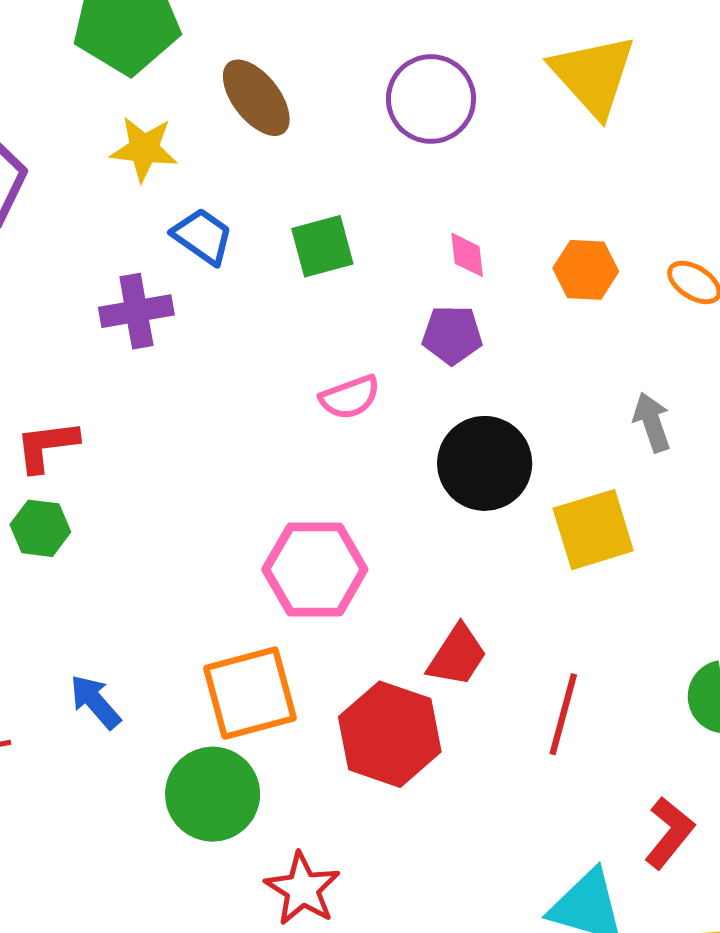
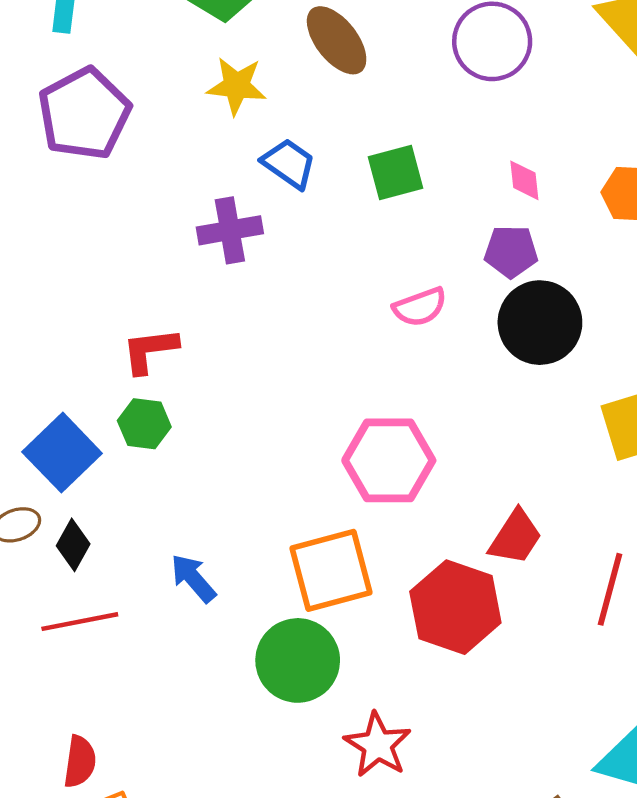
black circle: (485, 463) -> (540, 323), moved

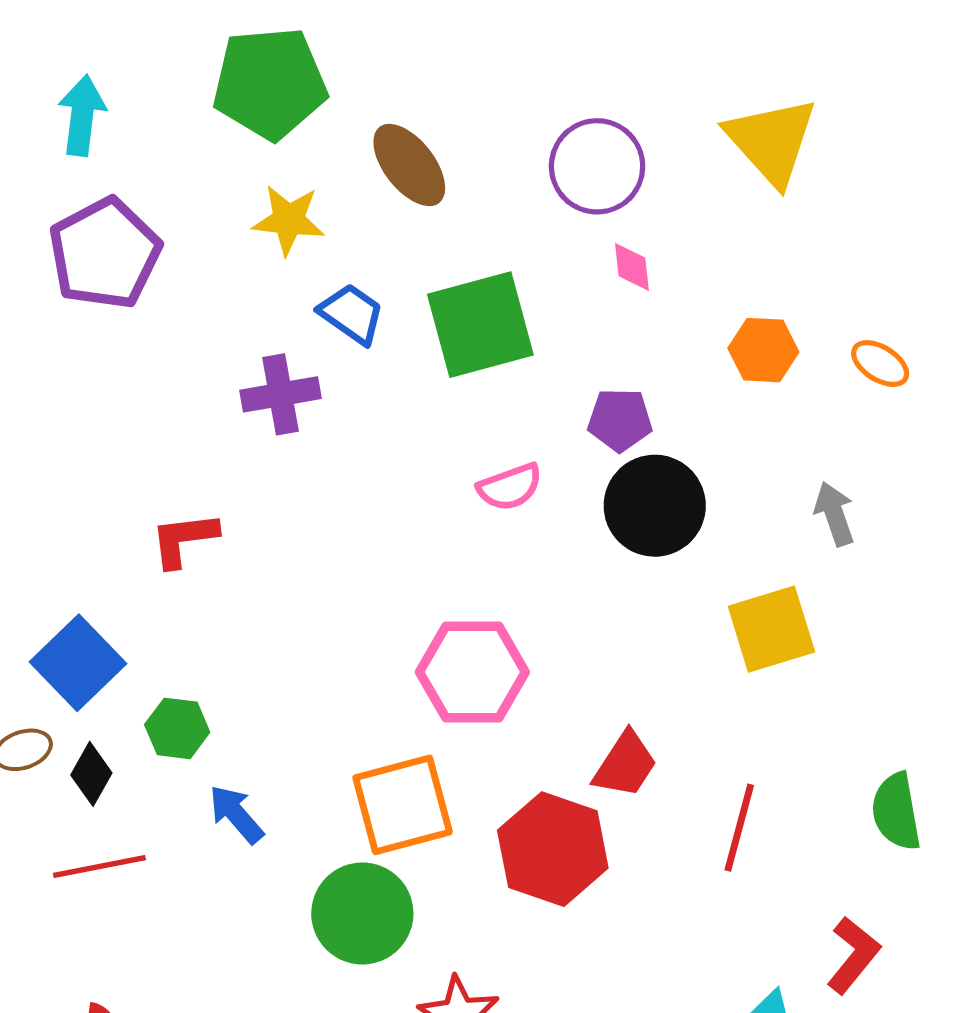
green square: (395, 173) -> (480, 325), size x1.6
pink diamond: (524, 180) -> (632, 267), moved
green hexagon: (144, 424) -> (177, 728), moved

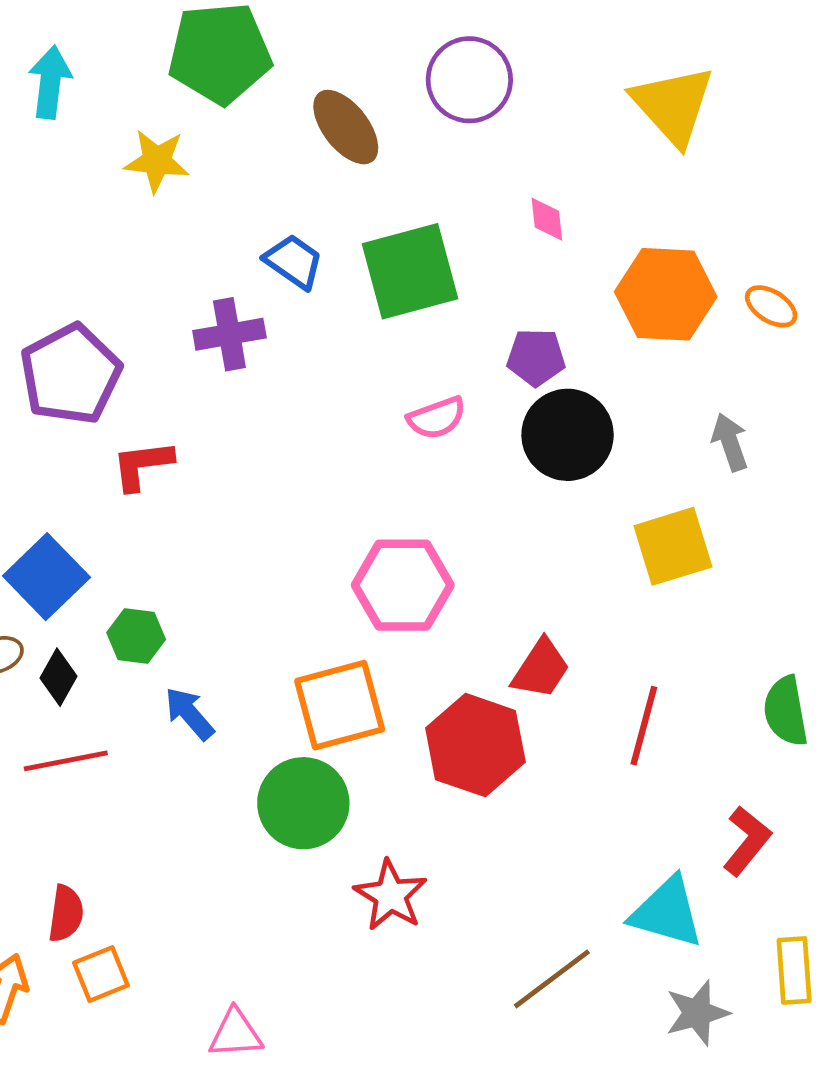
purple circle: (597, 166) -> (469, 80), moved
yellow star: (289, 220) -> (157, 161), moved
purple pentagon: (105, 254) -> (71, 374), moved
orange hexagon: (763, 350) -> (666, 294), size x1.6

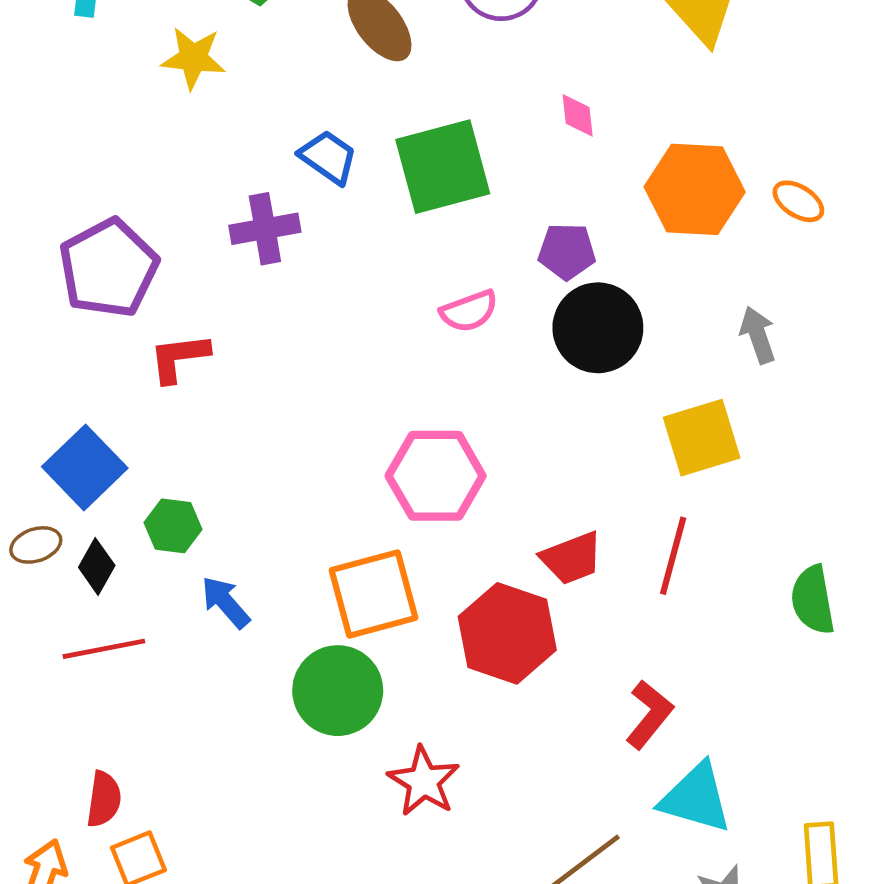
red trapezoid: (541, 669) -> (572, 558), turned 36
red line: (644, 726) -> (673, 556), moved
red L-shape: (747, 841) -> (649, 714), moved

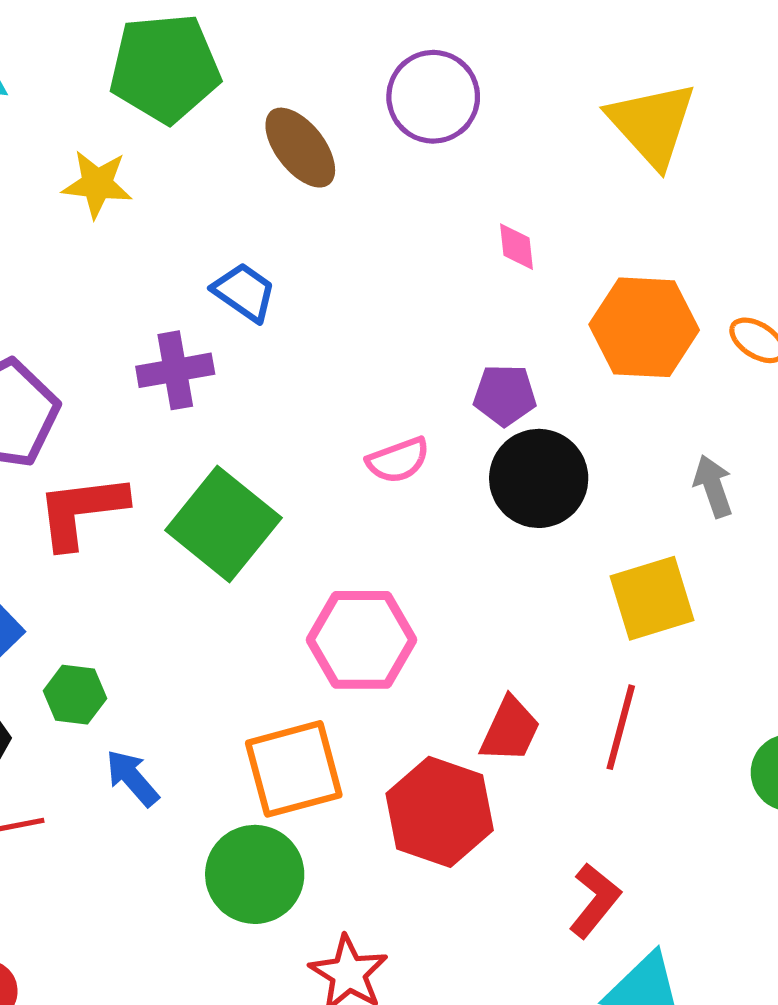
green square: (443, 167) -> (223, 524), moved, turned -36
red L-shape: (179, 358) -> (81, 511), size x1.4
red trapezoid: (572, 558) -> (510, 730), turned -44

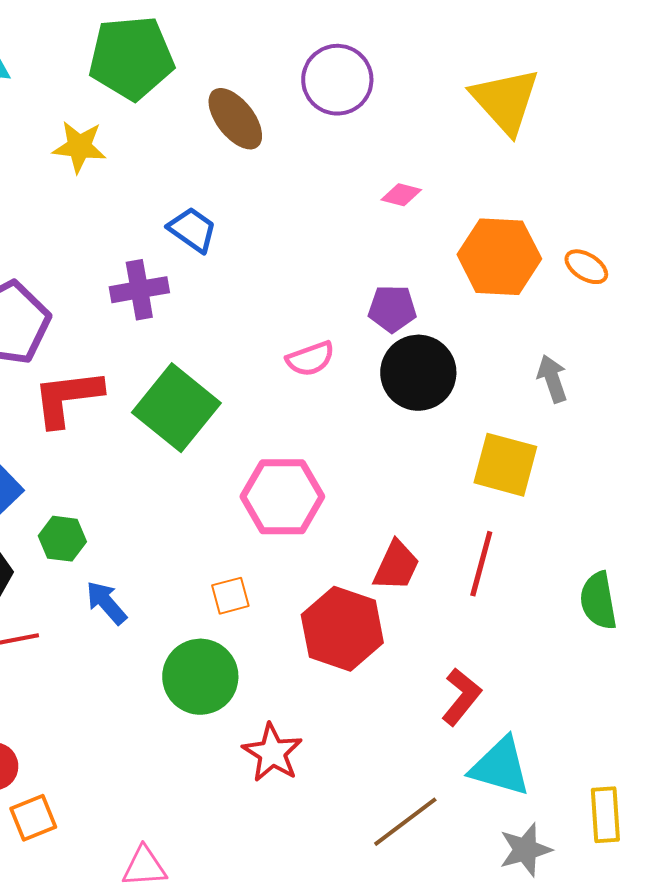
pink diamond: (517, 247) -> (401, 195), turned -69
yellow square: (652, 598) -> (505, 465), turned 32
orange square: (294, 769) -> (230, 596), size x0.5

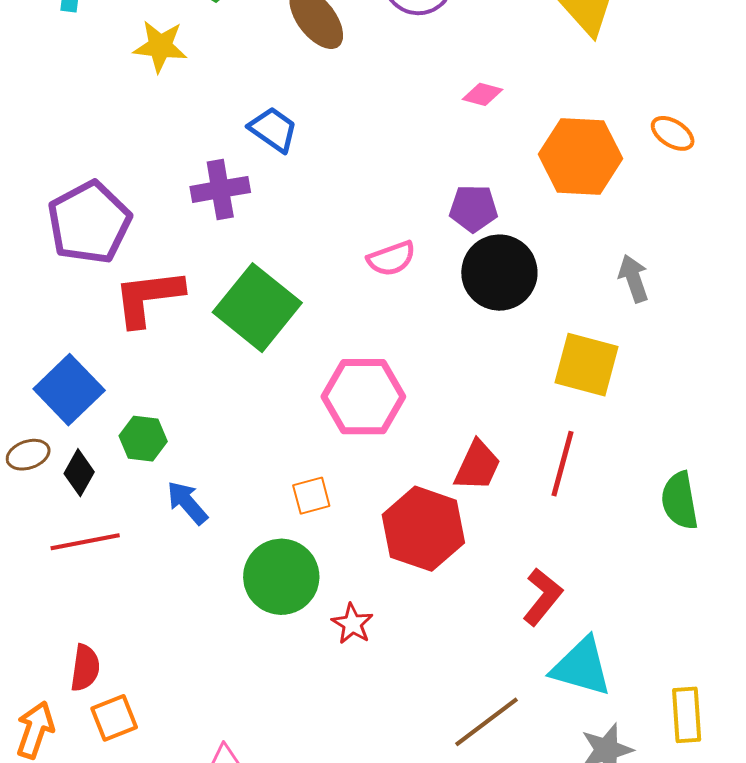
orange ellipse: (586, 267) -> (673, 133), moved
red star: (272, 753) -> (352, 624), moved, size x0.7

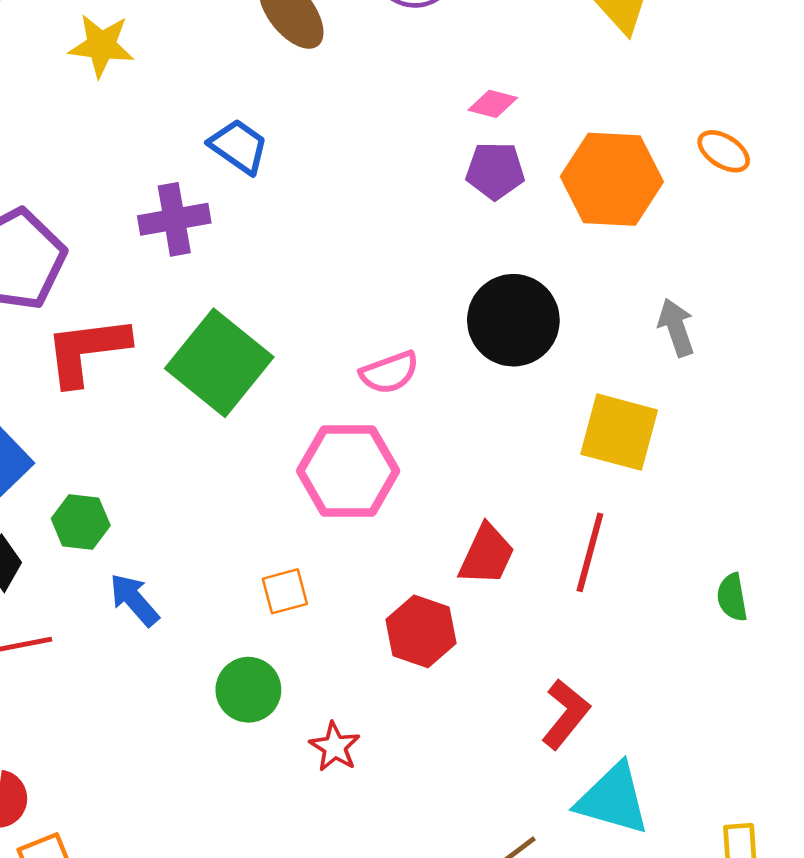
purple pentagon: (473, 208) -> (495, 171), moved
pink semicircle: (391, 259) -> (389, 372), moved
green semicircle: (680, 501) -> (732, 597), size x0.7
red hexagon: (423, 529) -> (421, 631), size x0.7
green circle: (281, 577) -> (248, 690), size x0.7

